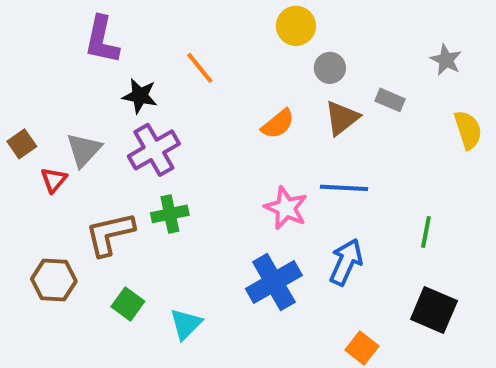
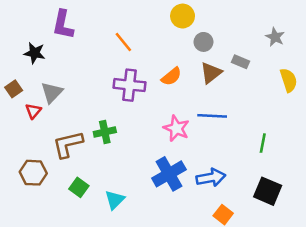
black star: (140, 96) -> (35, 53), moved
purple cross: (154, 150) -> (129, 85), moved, turned 36
blue arrow: (346, 262) -> (211, 178), moved, turned 56

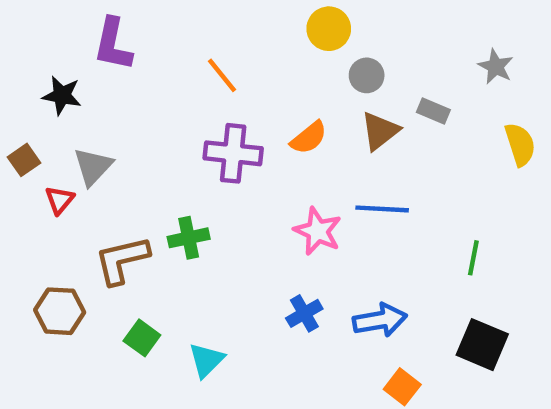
blue cross: (169, 174) -> (304, 313), size x0.6

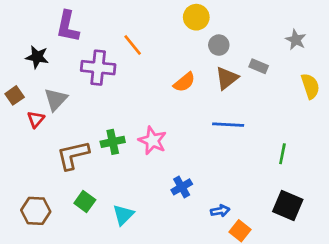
purple cross: (233, 153) -> (98, 68), moved
pink star: (318, 231) -> (152, 141), moved
brown hexagon: (60, 311) -> (36, 211), moved
blue arrow: (380, 320) -> (220, 211), moved, size x0.6

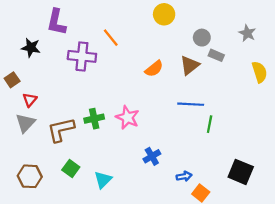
gray circle: (219, 45) -> (202, 38), moved
gray triangle: (56, 99) -> (25, 123), moved
green line: (282, 154) -> (210, 124), moved

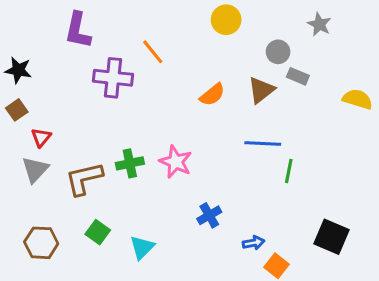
gray star: (247, 33) -> (319, 24), moved
black star: (31, 48) -> (18, 70), moved
yellow semicircle: (260, 72) -> (357, 99), turned -55

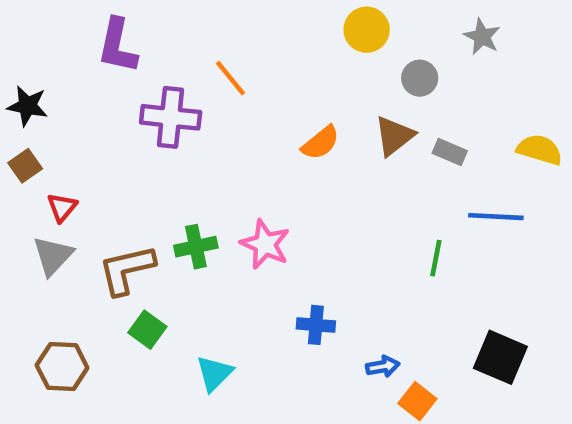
yellow circle: (226, 20) -> (367, 30), moved
gray rectangle: (298, 76) -> (450, 152), moved
blue line: (263, 144) -> (496, 217), moved
blue cross: (209, 215) -> (316, 325), turned 35
green square: (98, 232) -> (147, 330), moved

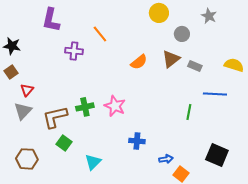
purple cross: (171, 117) -> (74, 51), size x0.7

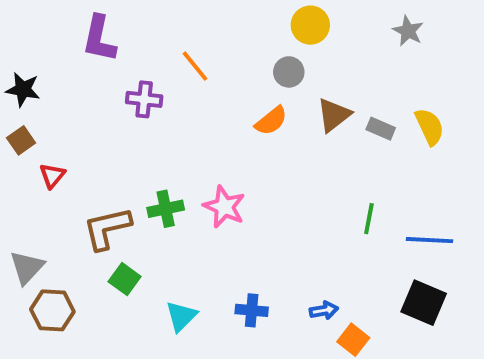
gray circle: (182, 34) -> (289, 72), moved
yellow semicircle: (234, 65) -> (430, 127), moved, turned 48
blue line: (215, 94) -> (430, 240), moved
gray triangle: (23, 111) -> (27, 267), moved
blue cross: (137, 141) -> (252, 310), moved

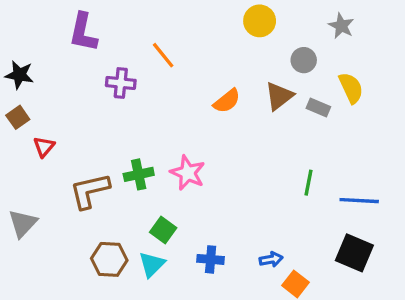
gray circle: (289, 72) -> (304, 60), moved
yellow semicircle: (430, 127) -> (351, 88), moved
green square: (125, 279) -> (163, 230), moved
brown hexagon: (52, 310) -> (109, 259), moved

